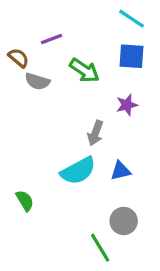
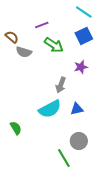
purple line: (51, 39) -> (42, 25), moved
blue square: (131, 56) -> (84, 36), turned -30

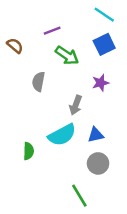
gray semicircle: (24, 52) -> (38, 82), moved, turned 84
green semicircle: (16, 128) -> (29, 151), moved, turned 32
gray circle: (79, 141) -> (98, 163), moved

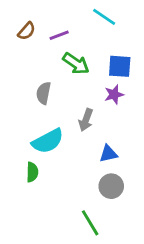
cyan line: (104, 15) -> (104, 17), moved
blue square: (104, 44) -> (120, 66), moved, turned 30
brown semicircle: (15, 46) -> (27, 31), moved, turned 91
cyan semicircle: (62, 135) -> (48, 141), moved

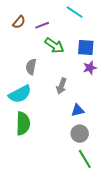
purple star: (114, 94) -> (90, 68), moved
cyan semicircle: (48, 141) -> (20, 94), moved
green semicircle: (32, 172) -> (23, 123), size x1.6
green line: (90, 223) -> (85, 159), moved

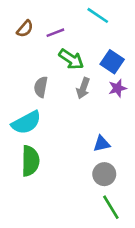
blue square: (86, 47) -> (112, 62), turned 30
gray arrow: (61, 86) -> (83, 88), moved

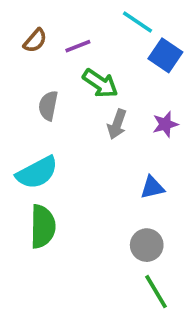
blue square: (112, 62) -> (165, 55), moved
gray semicircle: (41, 87) -> (48, 106), moved
blue triangle: (102, 144) -> (152, 187), moved

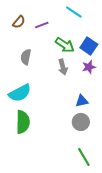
blue square: (165, 55) -> (89, 46), moved
green arrow: (100, 83) -> (65, 45), moved
gray arrow: (117, 124) -> (63, 67), turned -35
gray circle: (147, 245) -> (81, 122), moved

